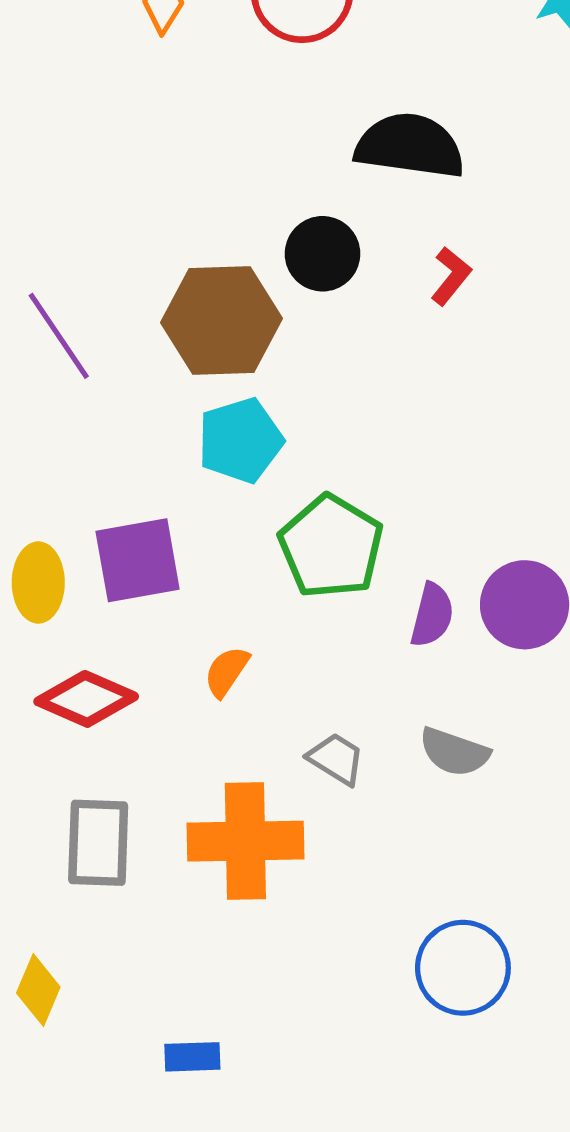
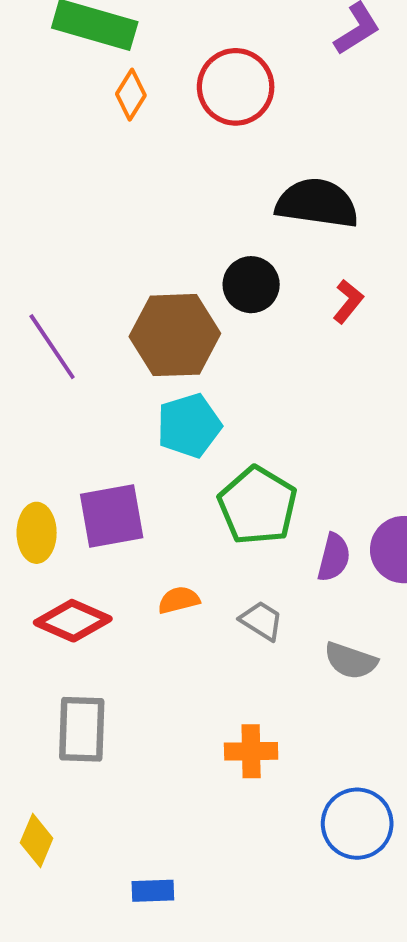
orange semicircle: (227, 672) -> (179, 600), turned 42
gray trapezoid: (336, 759) -> (261, 621), moved
orange cross: (245, 841) -> (251, 751), moved, size x0.6

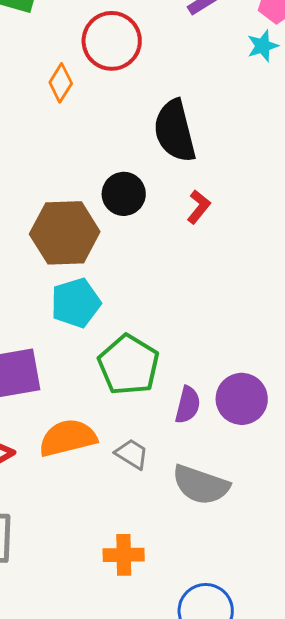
orange diamond: (131, 95) -> (61, 83), moved
black semicircle: (317, 203) -> (175, 131), turned -112
orange semicircle: (179, 600) -> (68, 438), size x1.8
gray semicircle: (351, 661) -> (201, 485), size x1.4

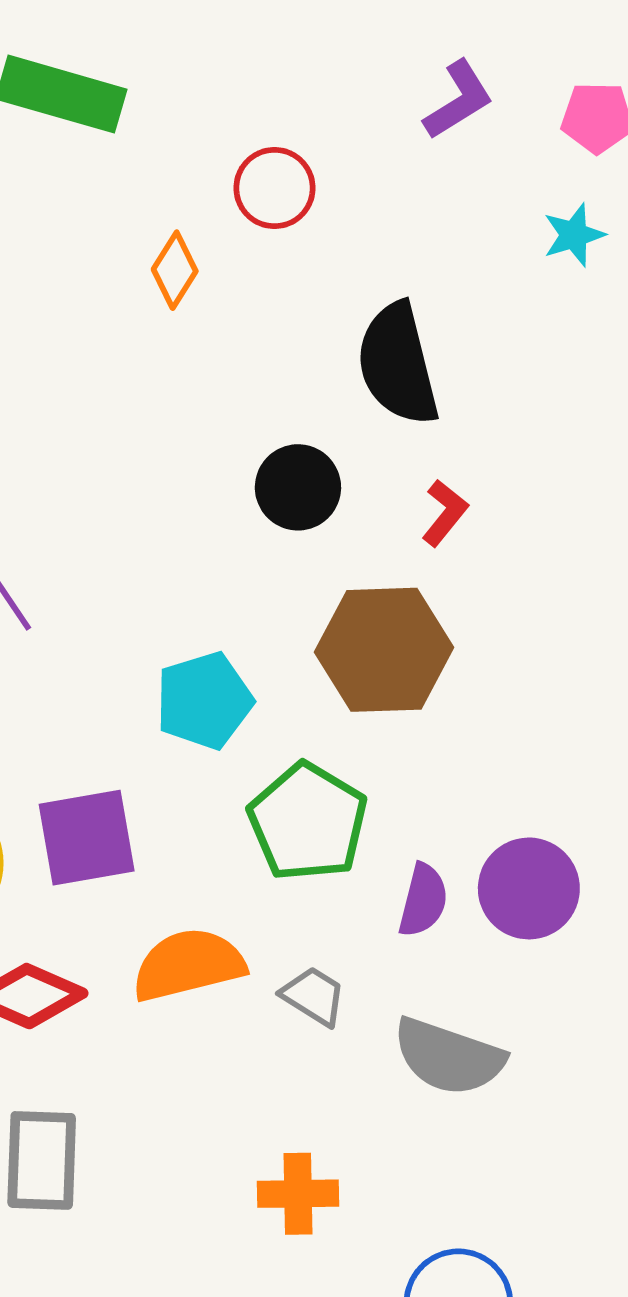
red circle: (112, 41) -> (274, 188), size x0.7
cyan star: (263, 46) -> (574, 235), moved
brown hexagon: (65, 233) -> (384, 650), moved

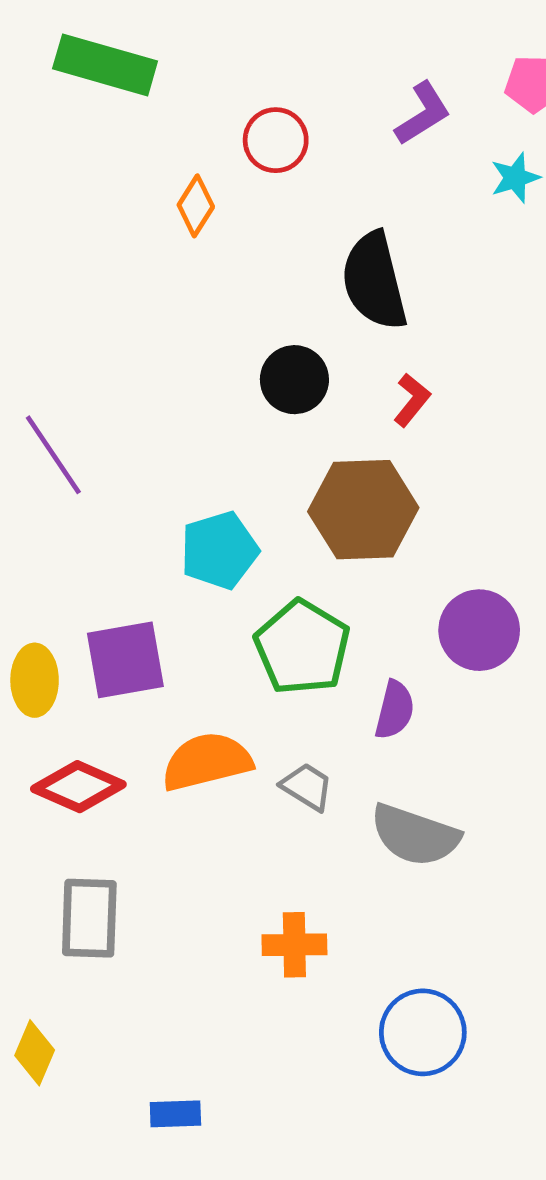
purple L-shape: (458, 100) -> (423, 114), moved
purple circle: (529, 888) -> (479, 630), moved

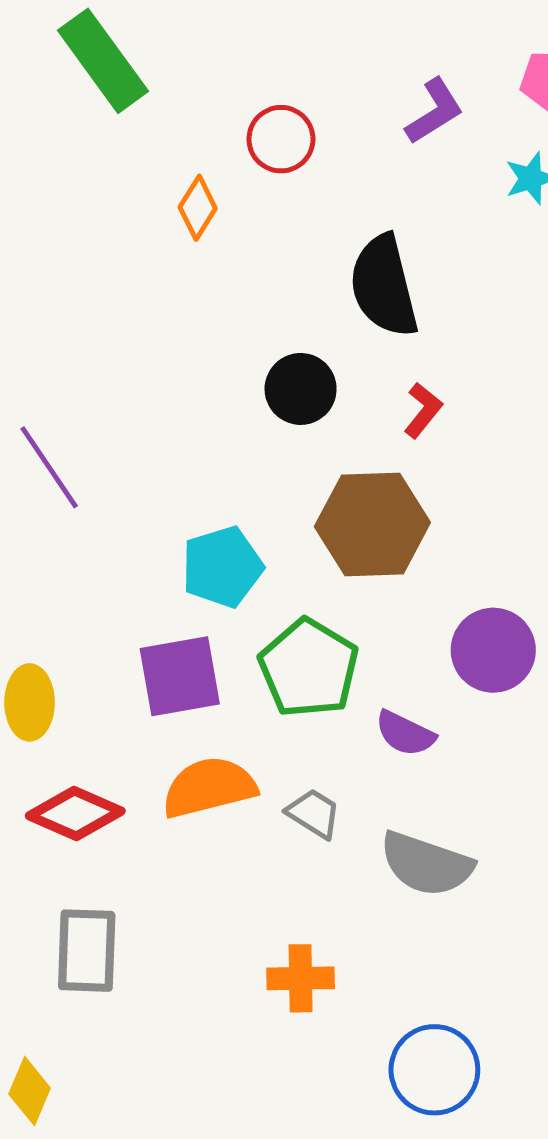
green rectangle: (105, 65) -> (103, 61), turned 38
purple square: (125, 660) -> (180, 676), moved
purple semicircle: (395, 710) -> (405, 733), turned 102

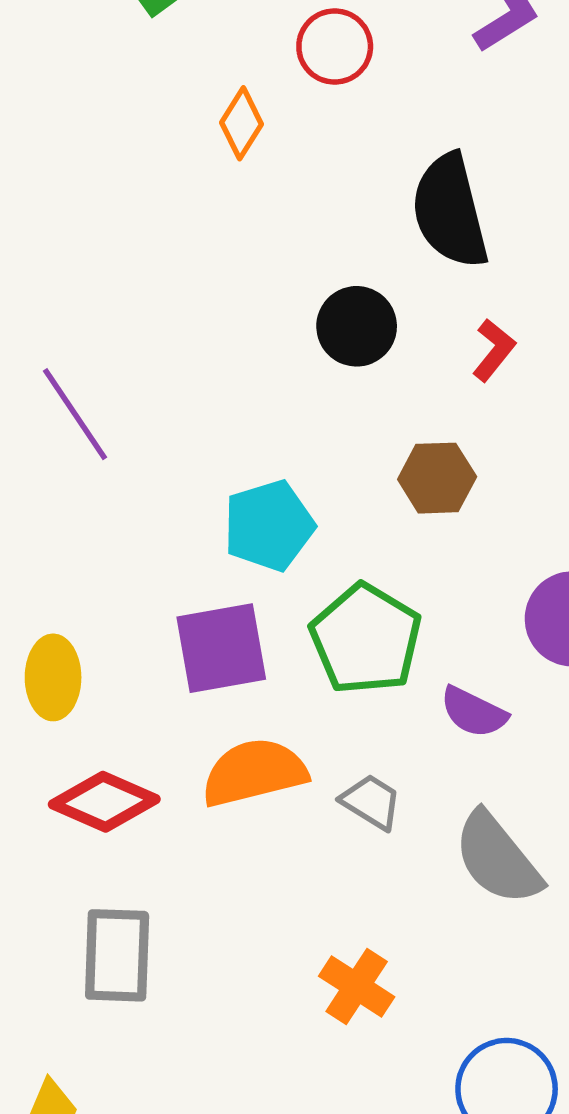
brown hexagon: (372, 524) -> (437, 478), size x0.6
gray semicircle: (426, 864) -> (497, 858), turned 32
orange cross: (301, 978) -> (357, 986), turned 34

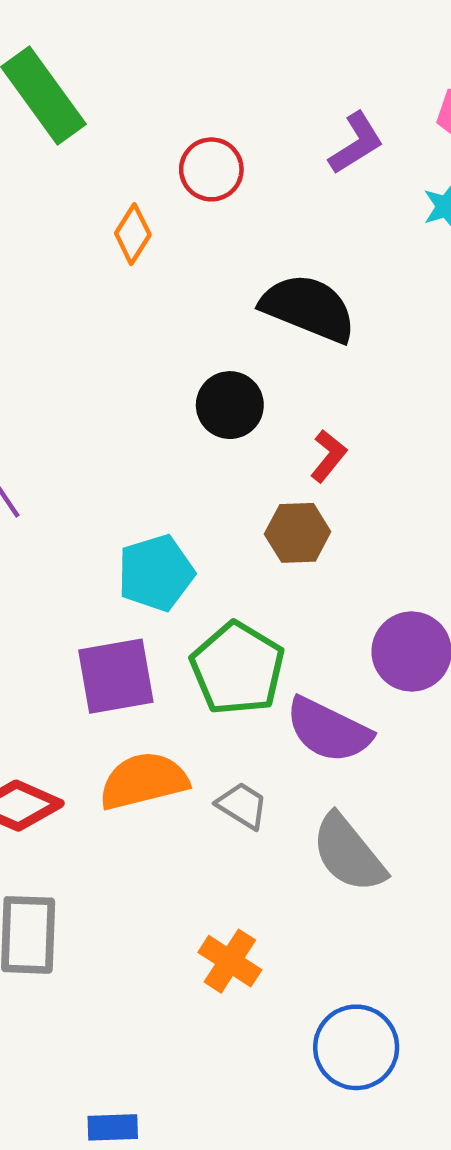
black semicircle: (450, 211) -> (308, 308), turned 126
red L-shape: (494, 350) -> (328, 456), moved
purple semicircle: (474, 712) -> (328, 730), size x1.5

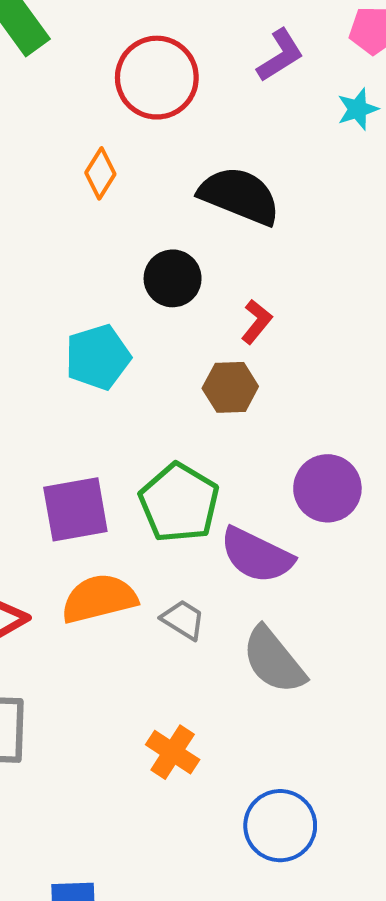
red circle: (211, 169) -> (157, 78), size x1.5
orange diamond: (133, 234) -> (100, 173), moved
cyan pentagon: (156, 573) -> (98, 357), moved

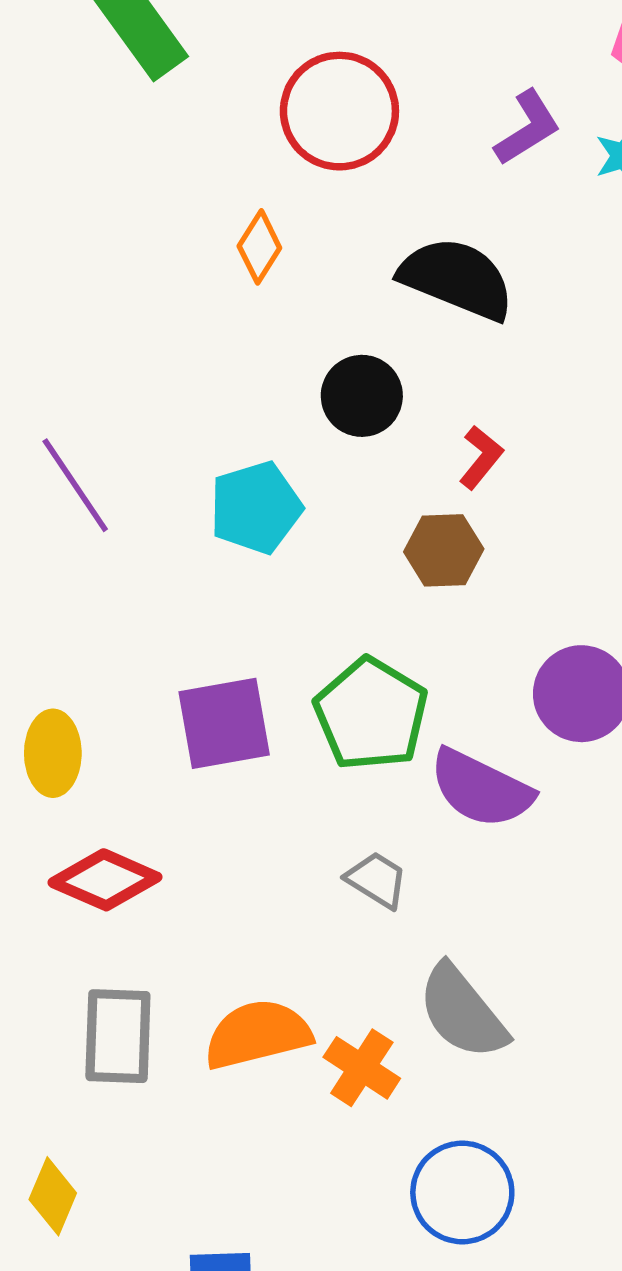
purple L-shape: (280, 55) -> (527, 128), moved
orange semicircle: (99, 599) -> (258, 1034), moved
gray semicircle: (274, 660) -> (462, 1012), moved
blue circle: (280, 826) -> (462, 1192), moved

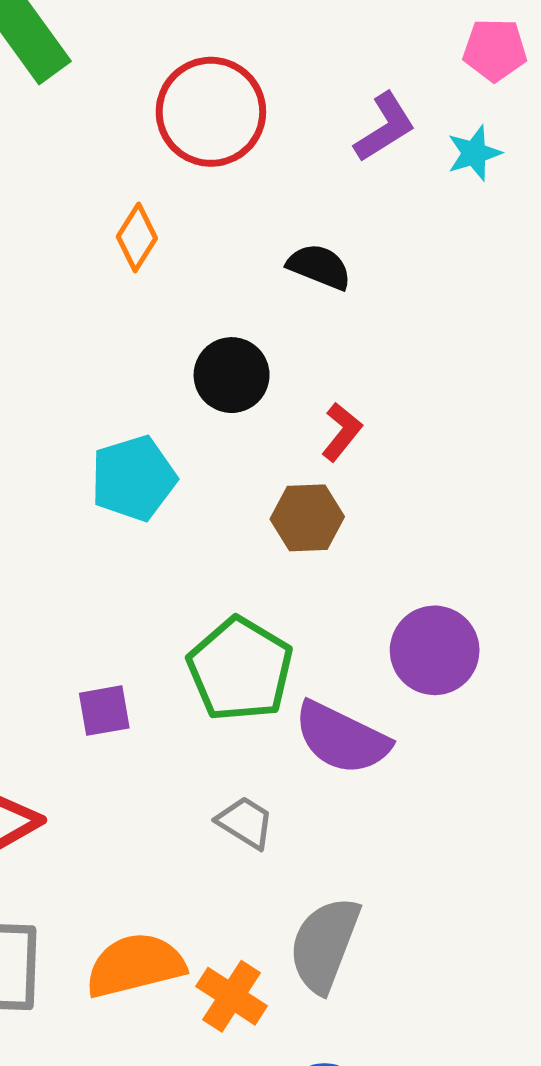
black semicircle: (457, 279) -> (319, 267), size x0.6
purple square: (224, 723) -> (104, 711), moved, size x0.6
gray semicircle: (462, 1012) -> (324, 945), turned 60

